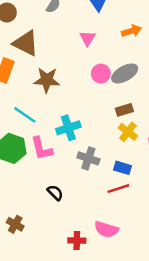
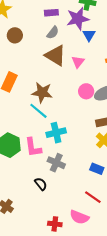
brown triangle: (26, 43) -> (55, 55), moved
cyan line: (25, 115) -> (38, 111), moved
gray cross: (88, 158) -> (56, 163), moved
red line: (118, 189) -> (93, 197), moved, turned 48

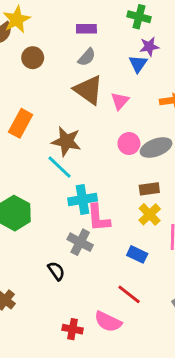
purple star: (78, 19) -> (149, 47), moved, size x0.6
pink L-shape: (33, 147) -> (98, 218), moved

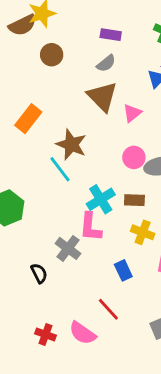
brown rectangle: (149, 189) -> (134, 200), moved
cyan cross: (83, 200) -> (101, 199), moved, turned -32
yellow cross: (150, 214) -> (143, 232), turned -35
blue rectangle: (137, 254) -> (123, 270), turned 30

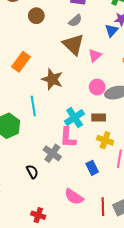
cyan line: (60, 169) -> (33, 106), moved, turned 30
red line: (108, 309) -> (103, 207), moved, turned 42
pink semicircle: (83, 333) -> (74, 197), moved

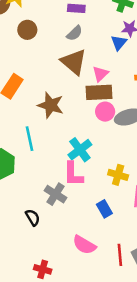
brown rectangle: (99, 117) -> (99, 92), moved, size x1.5

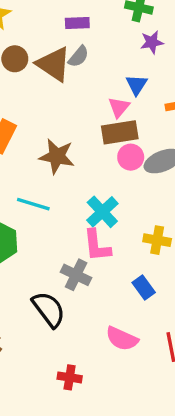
blue triangle: (119, 43) -> (137, 85), moved
brown triangle: (74, 62) -> (54, 64), moved
cyan line: (30, 139) -> (33, 204), turned -55
black semicircle: (33, 217) -> (49, 309), size x1.6

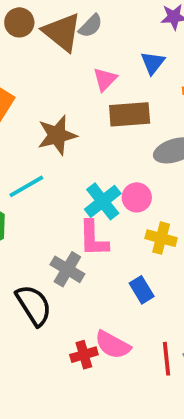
pink triangle: (119, 107) -> (105, 79), moved
brown star: (57, 156) -> (57, 135), turned -30
pink circle: (131, 157) -> (137, 197), moved
cyan line: (33, 204) -> (26, 186), turned -52
red cross: (70, 377) -> (84, 355), moved, turned -30

